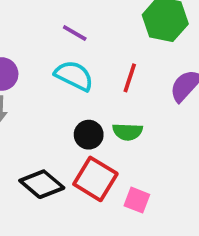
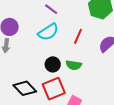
cyan semicircle: (74, 76) -> (48, 32), turned 115
red square: (95, 179) -> (54, 89), turned 30

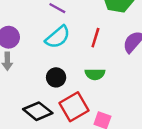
black circle: (53, 64) -> (56, 77), moved

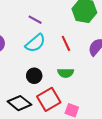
red line: (95, 38) -> (66, 43), turned -42

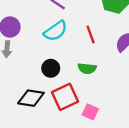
black diamond: (19, 103) -> (31, 98), turned -35

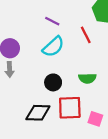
red line: (91, 35) -> (86, 35), moved
red square: (65, 97) -> (70, 108), turned 30

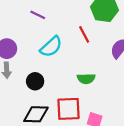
purple line: (52, 21) -> (38, 15), moved
black circle: (53, 82) -> (35, 81), moved

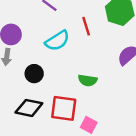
red line: (84, 34) -> (86, 26), moved

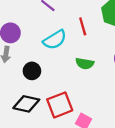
green semicircle: (88, 80) -> (85, 64), moved
red square: (64, 108) -> (60, 105), turned -30

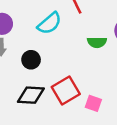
green semicircle: (85, 64) -> (97, 42), moved

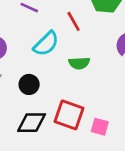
green semicircle: (97, 42) -> (79, 63), moved
red square: (66, 90) -> (69, 115), turned -36

